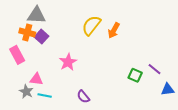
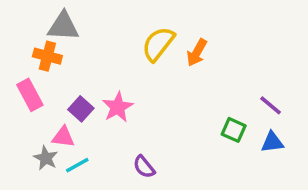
purple square: (42, 37) -> (81, 109), moved
purple line: (154, 69) -> (271, 105), moved
blue triangle: (168, 89) -> (272, 142), moved
cyan line: (45, 96) -> (77, 165), turned -40

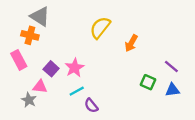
gray triangle: (63, 26) -> (40, 16), turned 30
orange arrow: (197, 53) -> (131, 43), moved
cyan line: (77, 165) -> (77, 91), moved

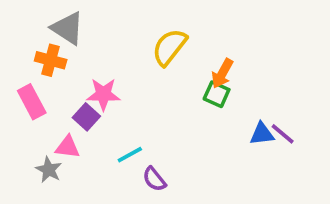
purple line: (171, 67) -> (283, 134), moved
pink star: (74, 68) -> (103, 94), moved, turned 30
green square: (148, 82) -> (217, 94), moved
blue triangle: (173, 90) -> (262, 134), moved

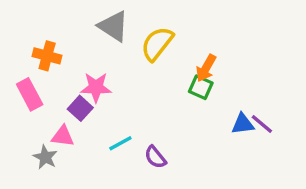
gray triangle: (68, 28) -> (113, 26), moved
purple semicircle: (154, 179) -> (155, 157), moved

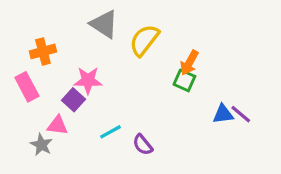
orange cross: (47, 56) -> (43, 51), turned -30

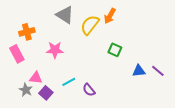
orange arrow: (189, 63) -> (110, 16), moved
purple square: (74, 100) -> (46, 93), moved
purple line: (241, 114) -> (158, 71), moved

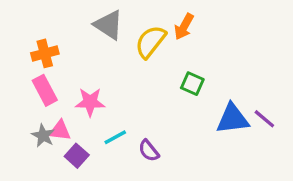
pink star: (55, 50) -> (90, 102), moved
pink rectangle: (17, 54) -> (45, 90), moved
blue triangle: (139, 71) -> (233, 119), size x1.5
gray star: (26, 90) -> (43, 136), moved

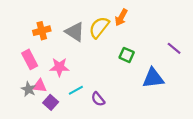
gray triangle: (109, 25) -> (75, 32), moved
orange cross: (45, 53) -> (42, 31), moved
purple line: (264, 119) -> (174, 48), moved

